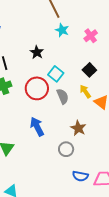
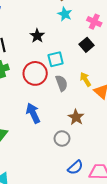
pink cross: (91, 36) -> (94, 22), turned -32
black square: (89, 70) -> (87, 45), moved
cyan square: (56, 74) -> (56, 59), turned 35
blue semicircle: (80, 176) -> (75, 167), turned -56

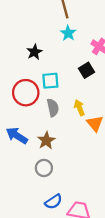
blue arrow: (33, 113) -> (17, 136), turned -42
brown star: (76, 117) -> (46, 140), moved

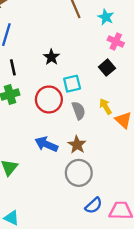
cyan star: (68, 33) -> (106, 17), moved
gray circle: (44, 168) -> (79, 173), size x1.5

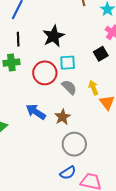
black star: (51, 57) -> (54, 36), size x1.5
gray semicircle: (79, 111) -> (69, 87), turned -35
gray circle: (79, 173) -> (74, 144), moved

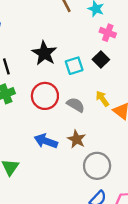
cyan square: (68, 63) -> (74, 66), moved

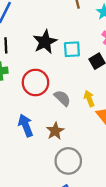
cyan square: (74, 66) -> (72, 49), moved
blue arrow: (46, 141) -> (26, 125), turned 35

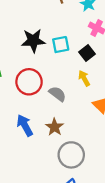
black star: (45, 42) -> (33, 41), turned 30
yellow arrow: (89, 99) -> (84, 78), moved

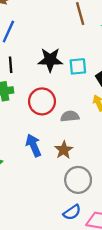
gray semicircle: (57, 94) -> (70, 116), turned -48

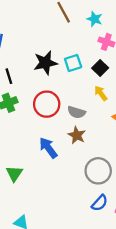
gray semicircle: (70, 116) -> (76, 112), turned -144
brown star: (64, 150) -> (77, 135), moved

